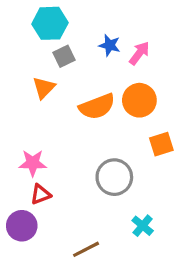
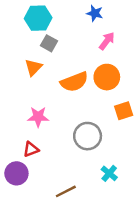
blue star: (110, 45) -> (95, 13), moved
gray square: (64, 56) -> (49, 43), turned -35
pink star: (33, 163) -> (38, 117), moved

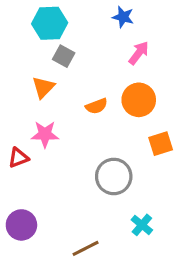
orange semicircle: (74, 82) -> (97, 106), size x0.6
pink star: (38, 117) -> (45, 134), moved
red triangle: (31, 149) -> (18, 158), moved

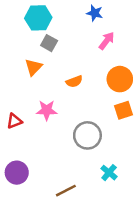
orange circle: (139, 100) -> (120, 79), moved
pink star: (45, 134) -> (47, 110), moved

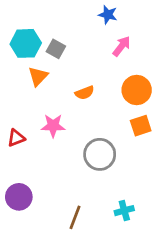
cyan hexagon: (38, 18) -> (26, 43), moved
cyan cross: (109, 173) -> (124, 211), moved, turned 35
brown line: (66, 191) -> (75, 217), turned -42

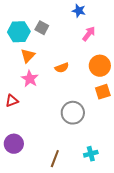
gray square: (56, 49) -> (42, 28), moved
pink star: (53, 126) -> (30, 79), moved, turned 30

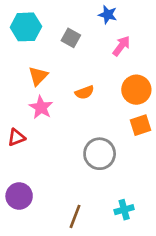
gray square: (42, 28) -> (71, 38), moved
cyan hexagon: (19, 32) -> (26, 27), moved

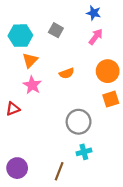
blue star: (108, 15) -> (94, 13), moved
cyan hexagon: (26, 27) -> (20, 36), moved
purple circle: (19, 196) -> (17, 168), moved
cyan cross: (124, 210) -> (84, 152), moved

